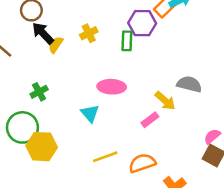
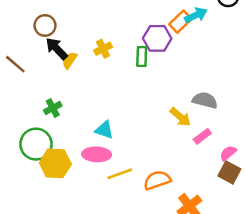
pink ellipse: (112, 87) -> (97, 154), moved
cyan triangle: (90, 113) -> (104, 130), turned -30
pink rectangle: (150, 120) -> (202, 136), moved

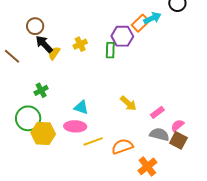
gray semicircle: (205, 100) -> (159, 134), moved
yellow arrow: (180, 117) -> (128, 103), moved

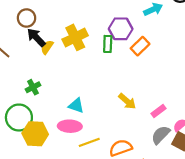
orange rectangle: (140, 23) -> (140, 46), moved
yellow cross: (80, 44) -> (75, 37), size x1.6
gray semicircle: (159, 134) -> (161, 135), turned -60

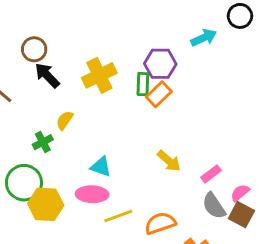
orange rectangle: (140, 46) -> (159, 94), moved
yellow semicircle: (47, 47) -> (65, 120), moved
gray semicircle: (161, 135) -> (214, 206), turned -78

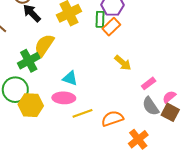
yellow semicircle: (65, 120) -> (44, 45), size x1.6
green cross: (43, 142) -> (29, 61), size x1.5
yellow arrow: (169, 161) -> (123, 63), moved

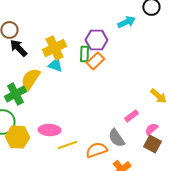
yellow arrow: (123, 63) -> (158, 96), moved
cyan triangle: (70, 78) -> (55, 65), moved
gray semicircle: (151, 106) -> (116, 138), moved

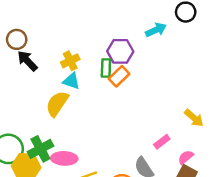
yellow cross: (54, 48) -> (70, 61), size x0.7
yellow semicircle: (30, 79) -> (57, 104), moved
green cross: (15, 94) -> (40, 149), moved

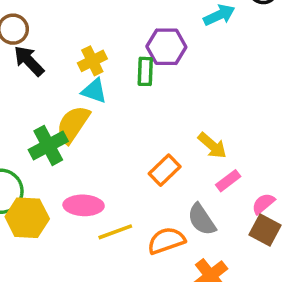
orange rectangle: (119, 76) -> (165, 170), moved
yellow arrow: (194, 118) -> (212, 145), moved
green cross: (40, 149) -> (48, 145), moved

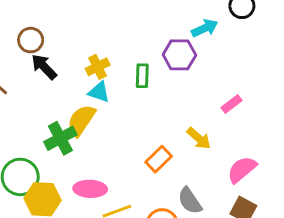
purple hexagon: (166, 47) -> (179, 55), moved
pink rectangle: (228, 181) -> (231, 104), moved
pink semicircle: (263, 204) -> (242, 169), moved, size x1.5

